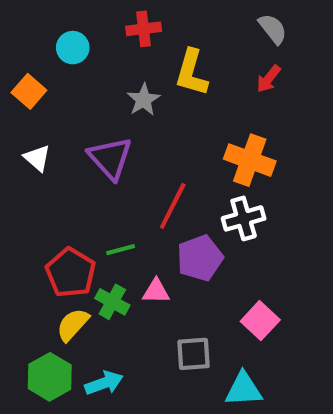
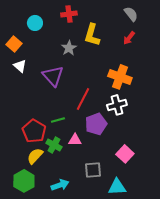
white triangle: (37, 158) -> (20, 66), moved
cyan arrow: (104, 383) -> (60, 185), moved

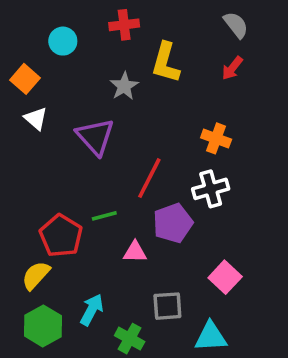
orange cross: (120, 77) -> (216, 138), size x0.7
green cross: (54, 145) -> (130, 339), moved
yellow semicircle: (35, 156) -> (36, 275), moved
cyan arrow: (60, 185) -> (92, 310), moved, turned -42

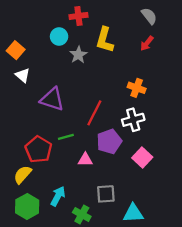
cyan circle: (63, 41) -> (59, 36), moved
purple triangle: (95, 137) -> (52, 99), moved, turned -30
pink square: (225, 277) -> (142, 157), moved

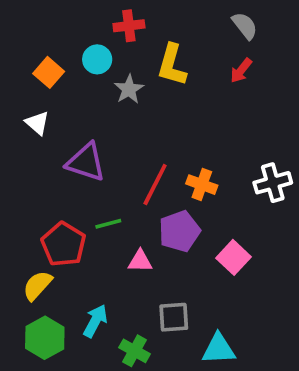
orange square: (16, 50) -> (49, 72), moved
orange cross: (137, 88) -> (202, 185), moved
white cross: (133, 120) -> (273, 183), moved

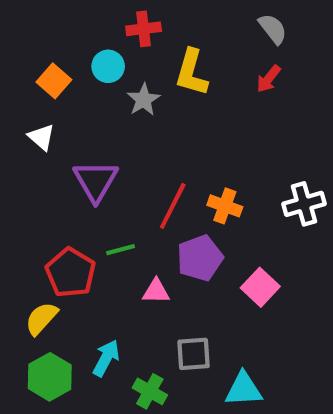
purple triangle: (86, 162) -> (96, 181), turned 42

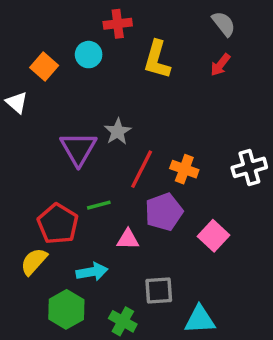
gray star: (144, 100) -> (118, 132), moved
white triangle: (41, 137) -> (17, 102), moved
cyan arrow: (106, 358) -> (92, 272), moved, turned 52
green hexagon: (50, 377) -> (66, 309), moved

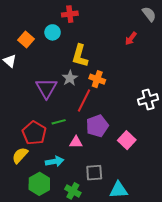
gray semicircle: (224, 24) -> (149, 14), moved
yellow L-shape: (157, 60) -> (80, 56), moved
orange cross: (184, 169) -> (97, 79), moved

